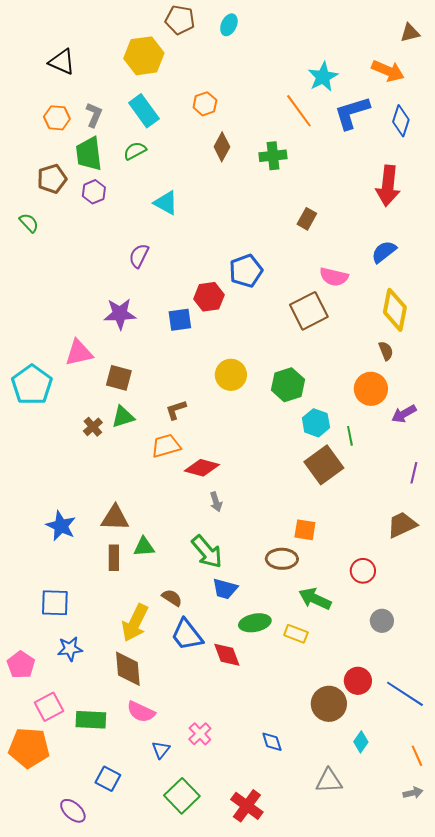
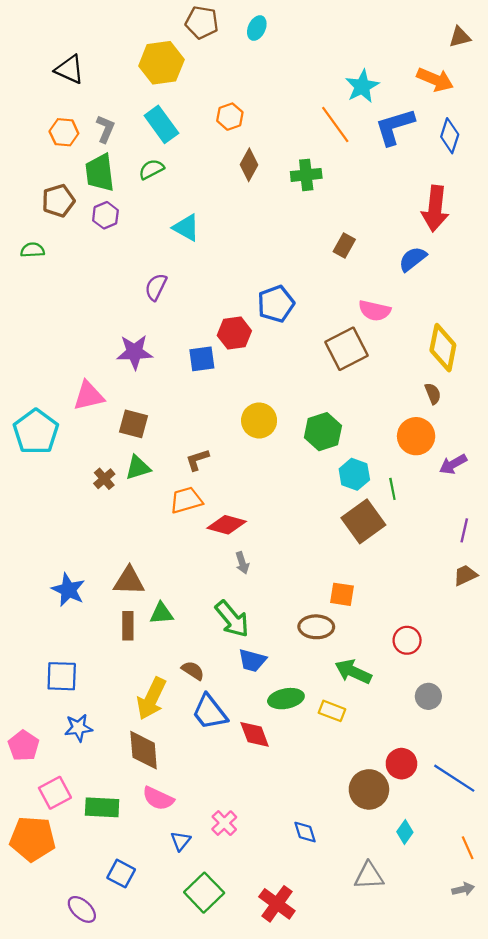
green semicircle: (29, 223) -> (33, 250), turned -50
blue semicircle: (384, 252) -> (413, 259), moved
brown trapezoid: (402, 525) -> (465, 575), moved, size x0.7

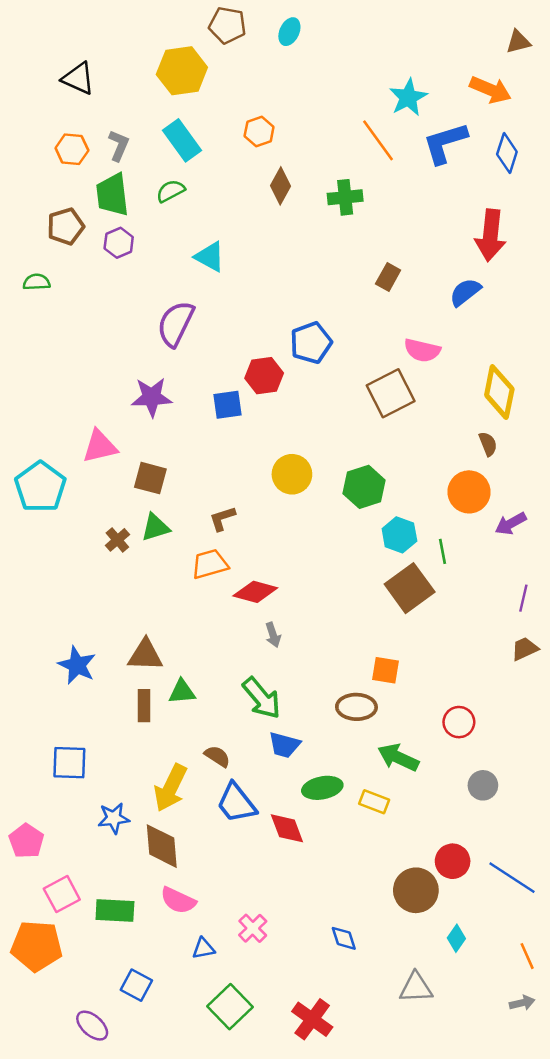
purple semicircle: (156, 287) -> (176, 324), size x1.5
blue star: (78, 728) -> (114, 818), moved
blue triangle: (181, 841) -> (203, 948), turned 40

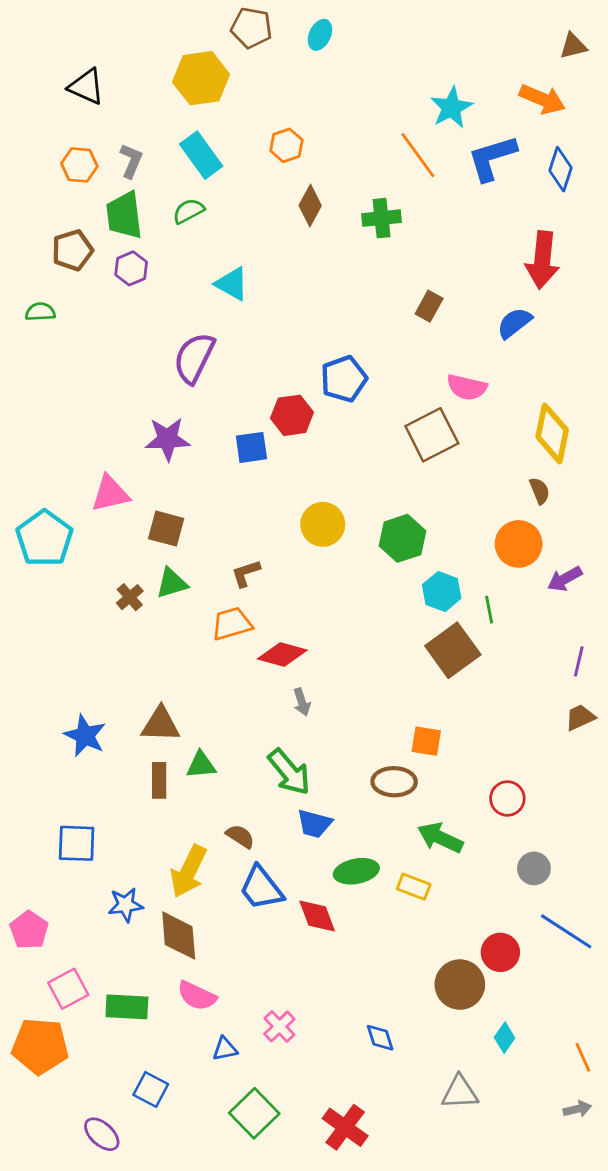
blue line: (512, 878) -> (566, 931), moved

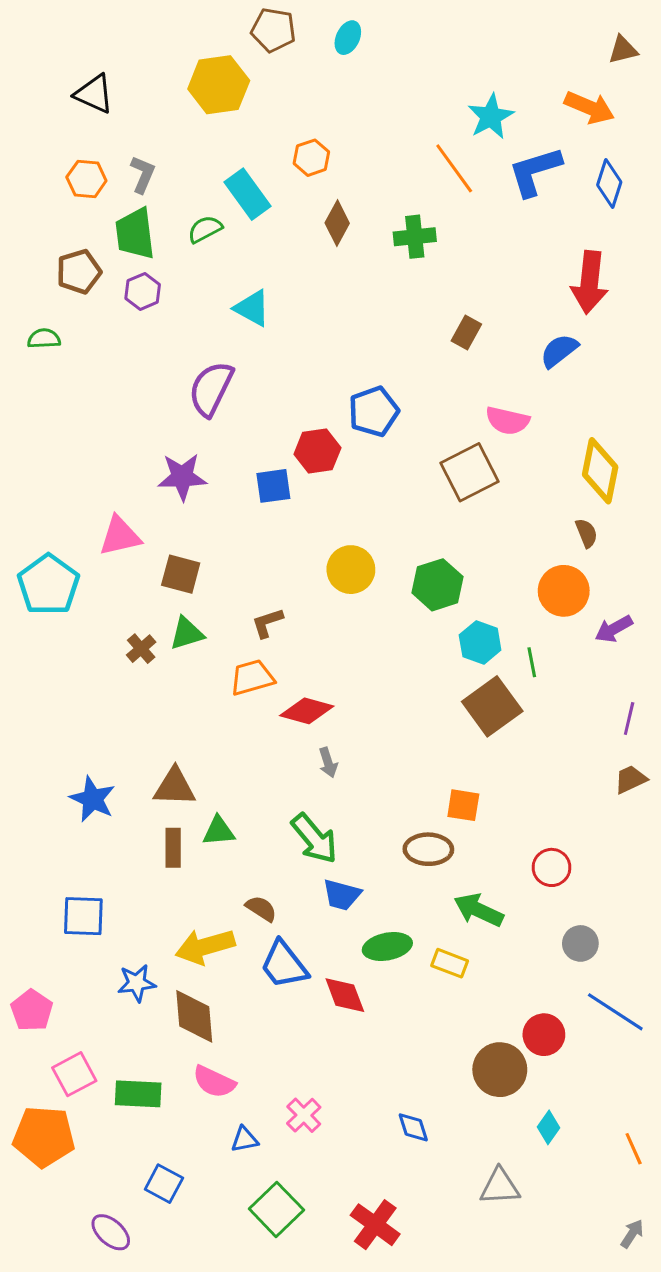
cyan rectangle: (201, 155) -> (248, 194), moved
yellow arrow: (188, 871) -> (205, 947), turned 48
gray arrow: (577, 1109) -> (632, 1234), moved, turned -44

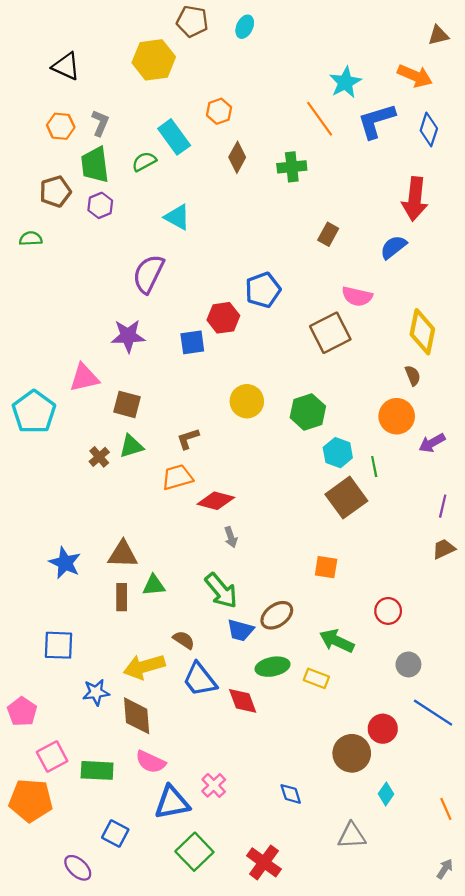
brown ellipse: (428, 849) -> (277, 615), moved, turned -36
blue triangle: (244, 1140) -> (172, 803), size x1.8

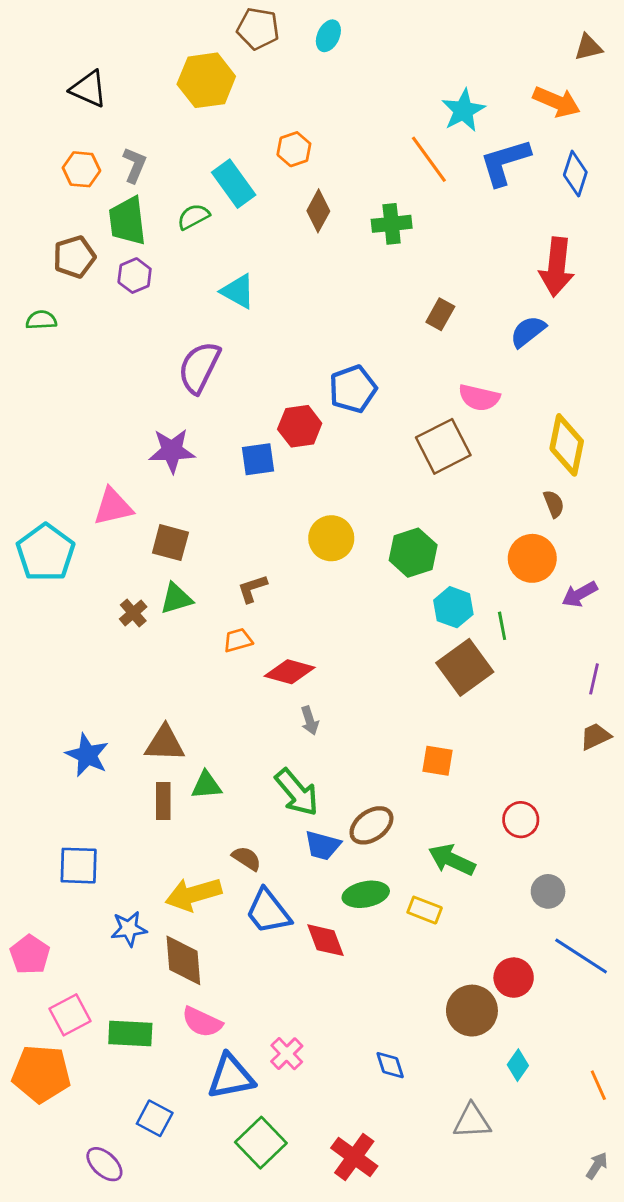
orange trapezoid: (177, 477) -> (238, 640), size x0.7

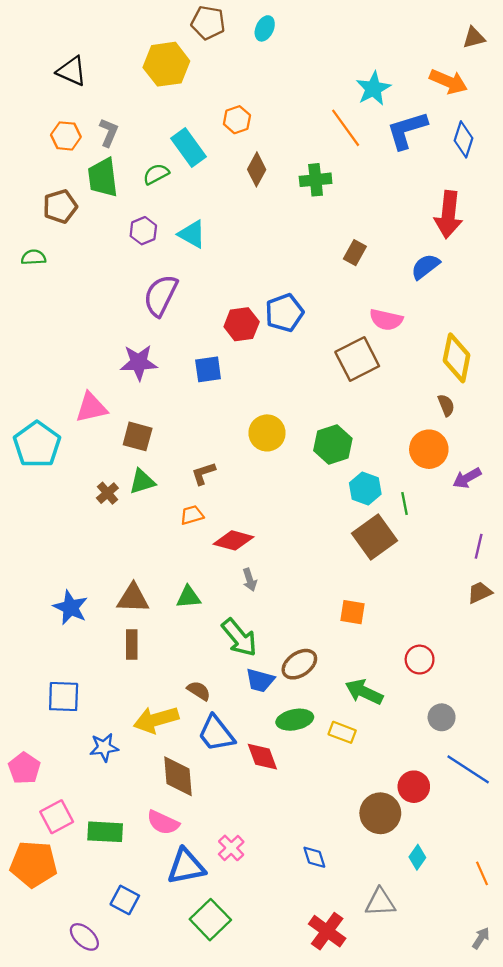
purple hexagon: (135, 276) -> (143, 231), moved
red hexagon: (300, 426) -> (242, 324), moved
green triangle: (206, 785) -> (188, 597), moved
brown diamond: (183, 960) -> (178, 776), moved
red cross: (354, 1157) -> (327, 931), moved

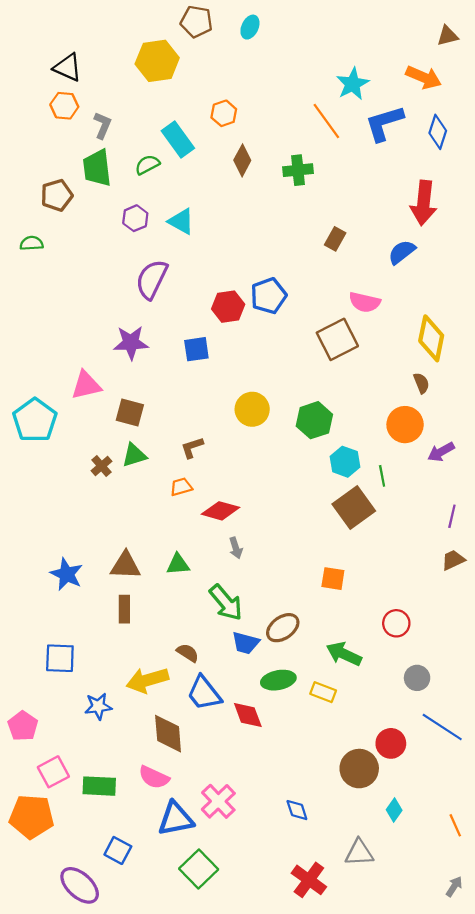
orange hexagon: (66, 136) -> (64, 106), moved
pink cross: (231, 848) -> (218, 801), size x1.4
purple ellipse: (84, 937) -> (80, 885), size x1.4

